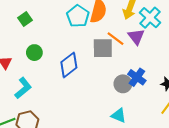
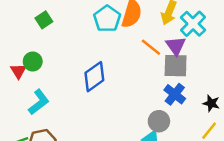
gray square: (103, 48) -> (176, 66), moved
green circle: (34, 53) -> (33, 62), moved
gray circle: (123, 84) -> (159, 121), moved

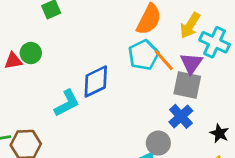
cyan pentagon: (107, 19) -> (143, 55), moved
cyan cross: (193, 24) -> (215, 42), turned -30
red triangle: (18, 71) -> (13, 61), turned 42
cyan L-shape: (39, 102) -> (67, 103), moved

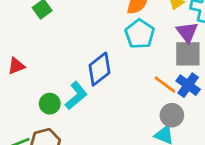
green circle: (31, 53) -> (50, 104), moved
orange line: (164, 60) -> (165, 85), moved

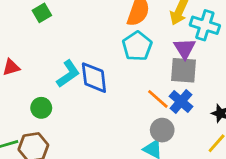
blue diamond: (100, 69) -> (94, 78), turned -64
cyan L-shape: (76, 96) -> (68, 74), moved

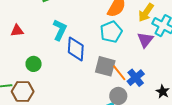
gray square: (183, 70) -> (105, 66), moved
cyan L-shape: (68, 74) -> (60, 30), moved, turned -40

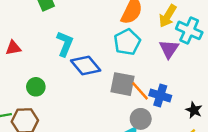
blue diamond: (76, 49) -> (86, 65), turned -40
blue cross: (136, 78) -> (160, 95), turned -30

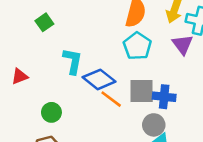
orange line: (140, 91) -> (111, 99), moved
blue cross: (160, 95) -> (164, 97), moved
gray circle: (141, 119) -> (154, 125), moved

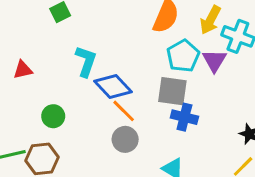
cyan pentagon: (137, 46) -> (183, 56), moved
gray square: (142, 91) -> (172, 91), moved
gray circle: (154, 125) -> (125, 139), moved

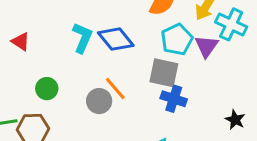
red triangle: (23, 70) -> (21, 42), turned 42
blue diamond: (113, 87) -> (116, 39), moved
gray circle: (125, 139) -> (99, 101), moved

